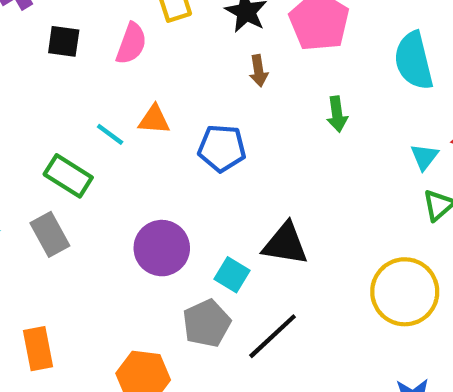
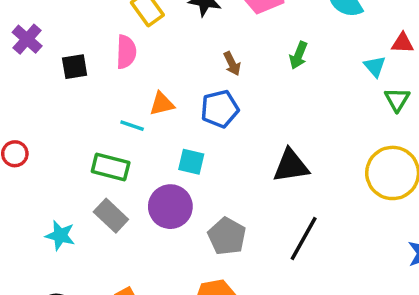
brown arrow: (259, 71) -> (232, 64), moved
green arrow: (337, 114) -> (298, 55), turned 48
purple circle: (162, 248) -> (170, 207), moved
cyan square: (232, 275) -> (191, 162), moved
gray pentagon: (207, 323) -> (227, 236), moved

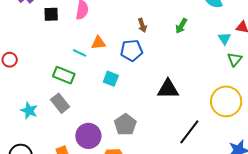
purple circle: (170, 207) -> (88, 136), moved
black line: (304, 238) -> (189, 132), moved

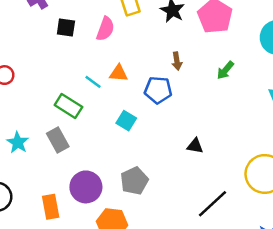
black triangle: (168, 89) -> (195, 146), size x0.6

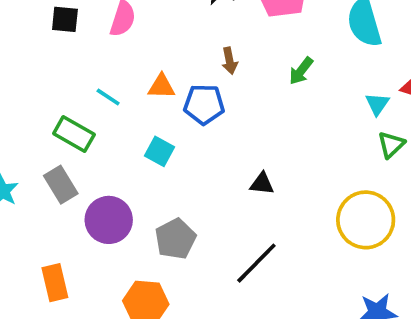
orange triangle: (119, 73) -> (161, 86), moved
purple circle: (86, 187) -> (109, 220), moved
black line: (212, 204) -> (256, 263), moved

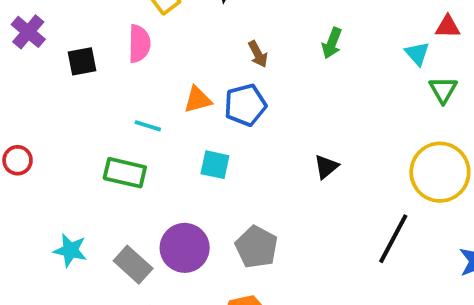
black triangle: (262, 184) -> (326, 167), turned -30
gray rectangle: (61, 185) -> (133, 265), moved
black line: (256, 263) -> (393, 239), moved

